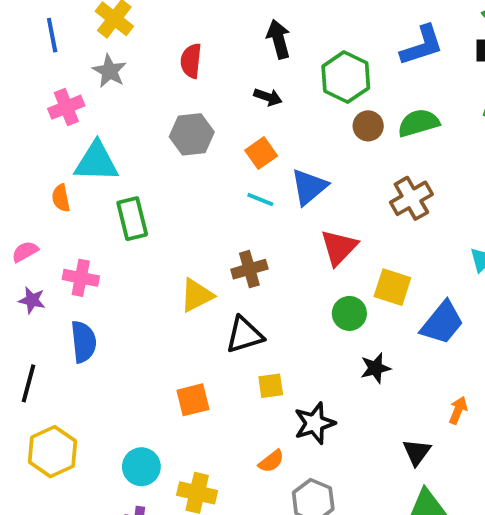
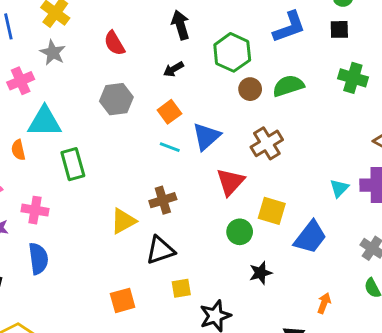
red semicircle: (191, 61) -> (114, 43), turned -35
black arrow: (268, 97) -> (173, 69), turned 132
brown cross: (411, 198) -> (267, 143), moved

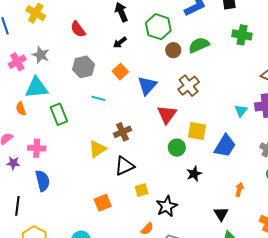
gray star: (53, 53) -> (41, 55), moved
cyan line: (170, 147) -> (98, 98), moved

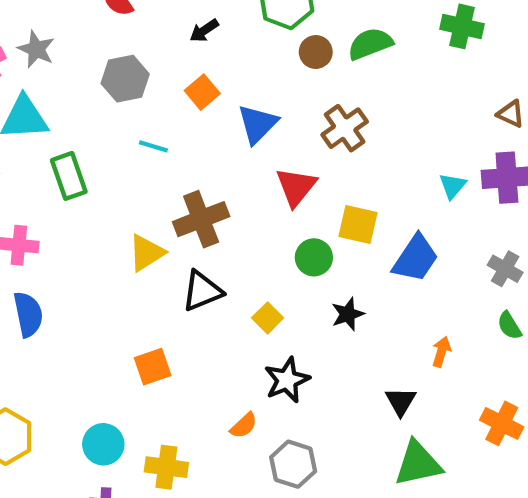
brown cross: (122, 132) -> (201, 219), size x1.4
yellow square: (142, 190) -> (268, 318), moved, turned -32

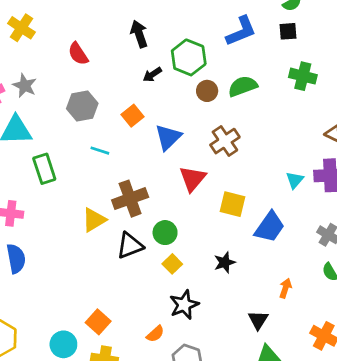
black arrow: (204, 31) -> (152, 75), moved
green circle: (314, 257) -> (165, 233), moved
orange square: (153, 367) -> (98, 322), moved, turned -30

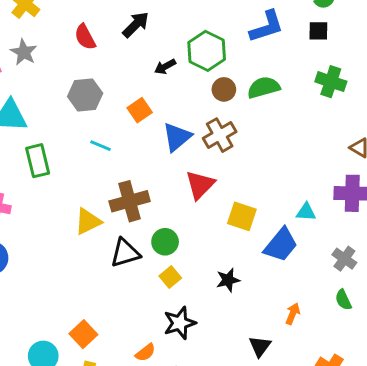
black arrow: (139, 34) -> (136, 25), moved, turned 60
gray star: (25, 86) -> (24, 52), moved
brown cross: (225, 141) -> (220, 135), moved
cyan triangle: (295, 180) -> (306, 212), moved, turned 48

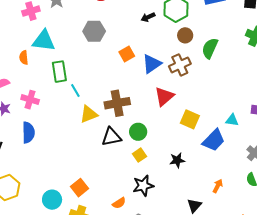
green semicircle: (264, 87) -> (210, 48), moved, turned -55
orange square: (140, 110) -> (127, 54), moved
cyan line: (101, 146) -> (75, 90), moved, turned 32

